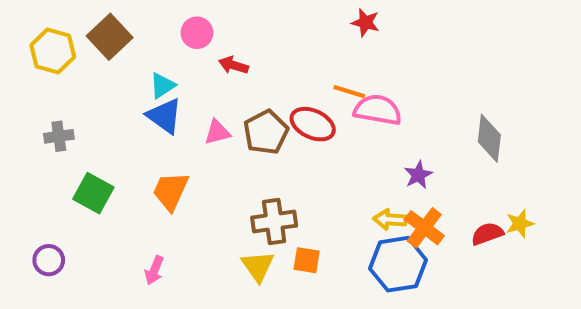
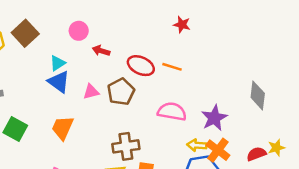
pink semicircle: (378, 110) -> (172, 112), moved
red ellipse: (313, 124) -> (141, 66), moved
purple star: (418, 175) -> (214, 118), size x1.5

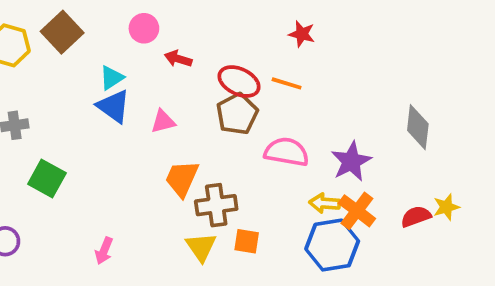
red star: (182, 25) -> (302, 34), moved
brown pentagon: (121, 92) -> (237, 114), moved
orange trapezoid: (62, 128) -> (182, 179), moved

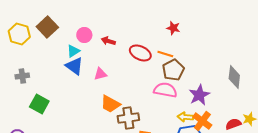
pink circle: (144, 28) -> (84, 35), moved
brown pentagon: (237, 114) -> (173, 70), moved
orange trapezoid: (182, 179) -> (110, 104), turned -85

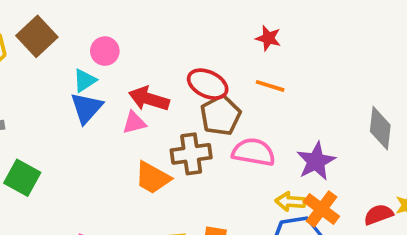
red arrow: (108, 41) -> (149, 99), moved, size x1.5
orange line: (165, 54) -> (270, 86), moved
blue triangle: (74, 66) -> (86, 108), turned 36
brown pentagon: (173, 70) -> (221, 115), moved
brown cross: (128, 118) -> (191, 154), moved

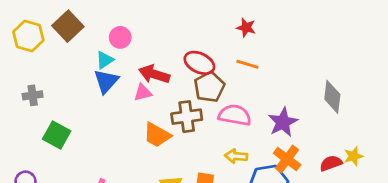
yellow arrow: (290, 202) -> (236, 156), moved

